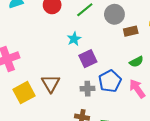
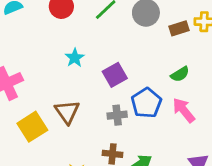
brown rectangle: (131, 31) -> (179, 28), moved
cyan star: (74, 39) -> (75, 58), moved

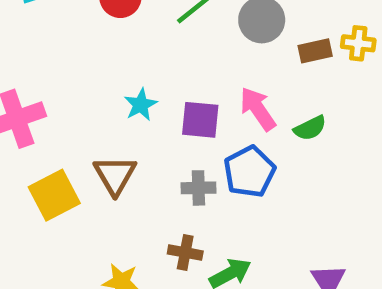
cyan star: (75, 58) -> (141, 105), moved
purple square: (115, 75) -> (200, 120), turned 30
pink arrow: (184, 110) -> (258, 109), moved

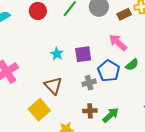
pink arrow: (258, 109) -> (118, 42), moved
green semicircle: (310, 128) -> (132, 65), moved
yellow square: (54, 195) -> (39, 110), moved

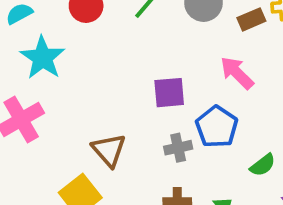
cyan star: (57, 54) -> (43, 58), moved, size x1.6
green semicircle: (132, 65) -> (263, 165), moved

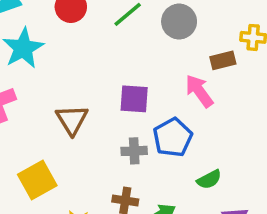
brown rectangle: (251, 19) -> (223, 60), moved
brown triangle: (109, 150) -> (72, 120), moved

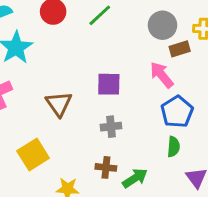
gray circle: (179, 22) -> (162, 25), moved
blue pentagon: (173, 137) -> (177, 112), moved
green semicircle: (209, 179) -> (174, 147), turned -54

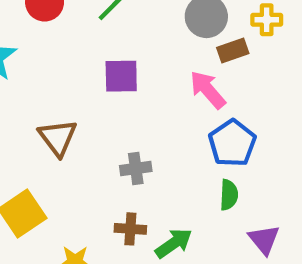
purple square: (109, 84) -> (121, 76), moved

